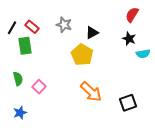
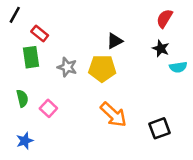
gray star: (64, 25) -> (67, 67), moved
black line: (12, 28) -> (15, 15), moved
yellow pentagon: (82, 55) -> (102, 68), turned -30

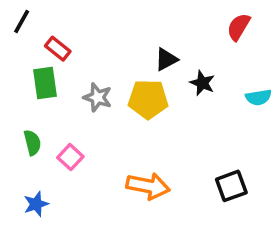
black star: (161, 48) -> (202, 83), moved
orange arrow: (113, 115) -> (148, 186), moved, turned -32

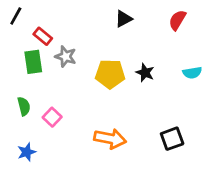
black triangle: (166, 59) -> (124, 19), moved
black star: (202, 83) -> (145, 73), moved
gray star: (98, 97) -> (66, 56), moved

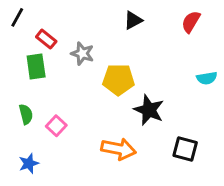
gray star: (66, 56) -> (82, 54), moved
black star: (145, 73) -> (149, 110), moved, size x1.5
black square: (172, 139) -> (185, 149), turned 35

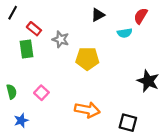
cyan semicircle: (207, 78) -> (125, 33), moved
black star: (149, 110) -> (148, 81), moved
green semicircle: (26, 114) -> (12, 92), moved
black square: (185, 149) -> (128, 123), moved

